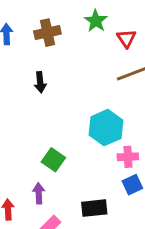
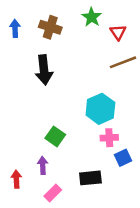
brown cross: (47, 33) -> (50, 27), turned 30
black arrow: (40, 82) -> (44, 70), size x1.6
pink cross: (128, 157) -> (109, 138), moved

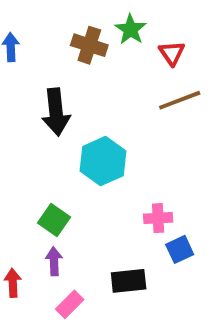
brown cross: (50, 27) -> (89, 45), moved
cyan hexagon: (100, 109) -> (103, 161), moved
green square: (55, 136) -> (54, 220), moved

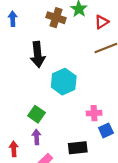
red triangle: (172, 53) -> (102, 22), turned 32

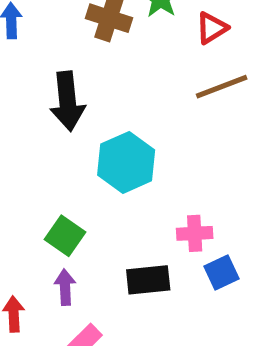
black rectangle: (78, 148) -> (148, 280), moved

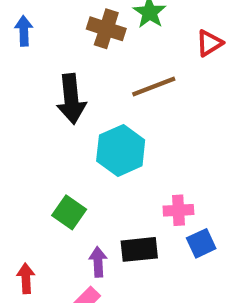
red triangle: (212, 28) -> (209, 43), moved
brown line: (222, 87) -> (154, 87), moved
purple arrow: (65, 287) -> (98, 262), moved

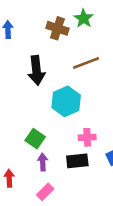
pink cross: (178, 210) -> (87, 137), moved
purple arrow: (98, 262) -> (43, 162), moved

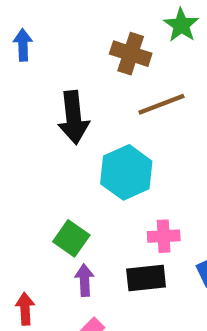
green star: (83, 18) -> (181, 25), moved
brown cross: (57, 28) -> (131, 54), moved

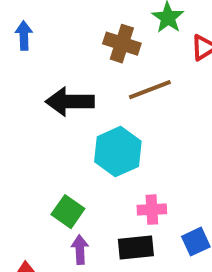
black arrow: (73, 117) -> (70, 102), turned 96

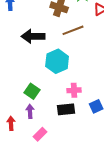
purple arrow: (80, 250) -> (30, 111), moved

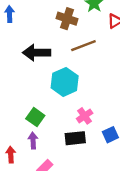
pink cross: (74, 90) -> (85, 116), turned -32

